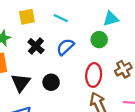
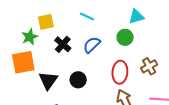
yellow square: (27, 17) -> (46, 22), moved

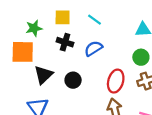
yellow square: (46, 22) -> (63, 17), moved
green circle: (125, 37) -> (141, 57), moved
black cross: (63, 44) -> (65, 42), turned -35

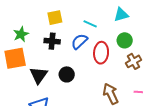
yellow square: (63, 17) -> (55, 18), moved
cyan line: (94, 20) -> (90, 24), moved
red ellipse: (116, 81) -> (101, 53), moved

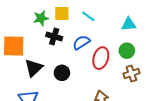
cyan line: (90, 24) -> (88, 16), moved
green star: (21, 34) -> (41, 18), moved

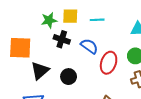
cyan line: (88, 16) -> (97, 20), turned -40
blue semicircle: (81, 42) -> (89, 46), turned 66

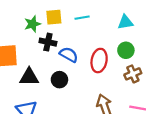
blue semicircle: (89, 46) -> (69, 55), moved
black triangle: (40, 71) -> (29, 77), turned 48

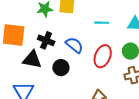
cyan line: (82, 18) -> (102, 23), moved
black cross: (48, 42) -> (46, 40), moved

